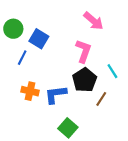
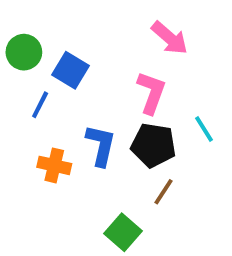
black pentagon: (85, 80) -> (153, 145), turned -30
blue L-shape: (56, 94) -> (101, 145), moved, turned 110
brown line: (101, 99) -> (164, 192), moved

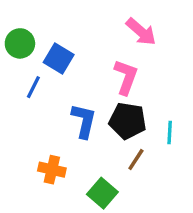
cyan line: (204, 129) -> (170, 133), moved, turned 35
orange cross: (54, 165) -> (52, 170), moved

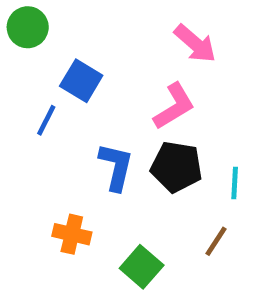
green circle: (20, 43) -> (28, 27), moved
pink L-shape: (126, 77) -> (174, 106), turned 39
brown line: (136, 159) -> (216, 241), moved

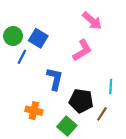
green circle: (28, 27) -> (13, 36), moved
black pentagon: (176, 167) -> (81, 101), moved

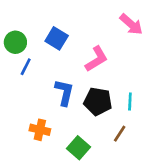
pink arrow: (92, 21) -> (131, 24), moved
blue square: (38, 38) -> (57, 38), moved
black pentagon: (81, 101) -> (98, 101), moved

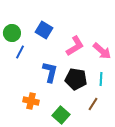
pink arrow: (131, 24) -> (102, 51), moved

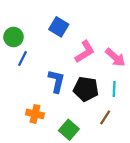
blue square: (44, 30) -> (59, 27), moved

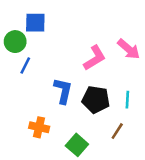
blue square: (59, 27) -> (35, 23), moved, turned -30
pink arrow: (115, 57) -> (129, 49), moved

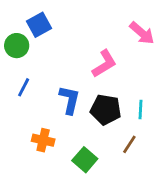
blue square: (35, 23) -> (39, 25), turned -30
pink arrow: (129, 49) -> (142, 33), moved
blue line: (25, 66) -> (24, 87), moved

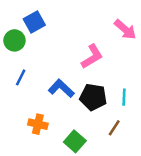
blue L-shape: (70, 100) -> (61, 88), turned -60

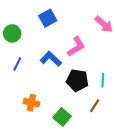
blue square: (34, 22) -> (48, 18), moved
blue L-shape: (61, 88) -> (51, 59), moved

